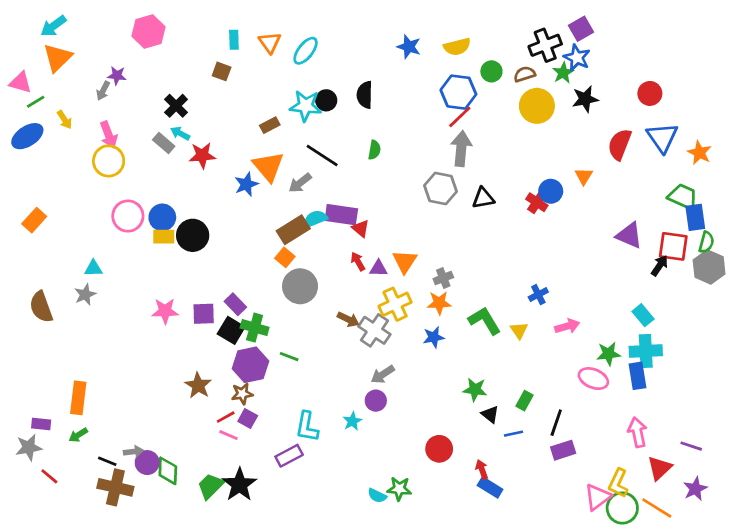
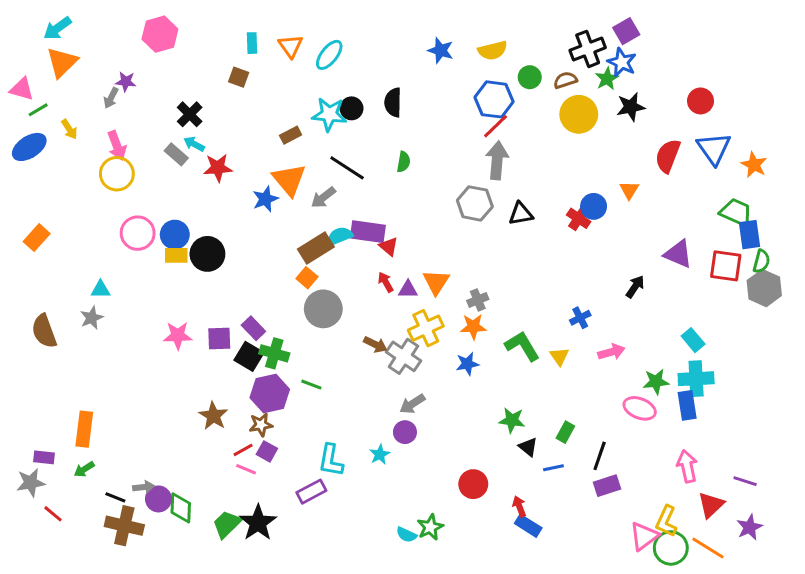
black arrow: (660, 266) -> (635, 287), moved
green star: (399, 489) -> (430, 527), turned -30

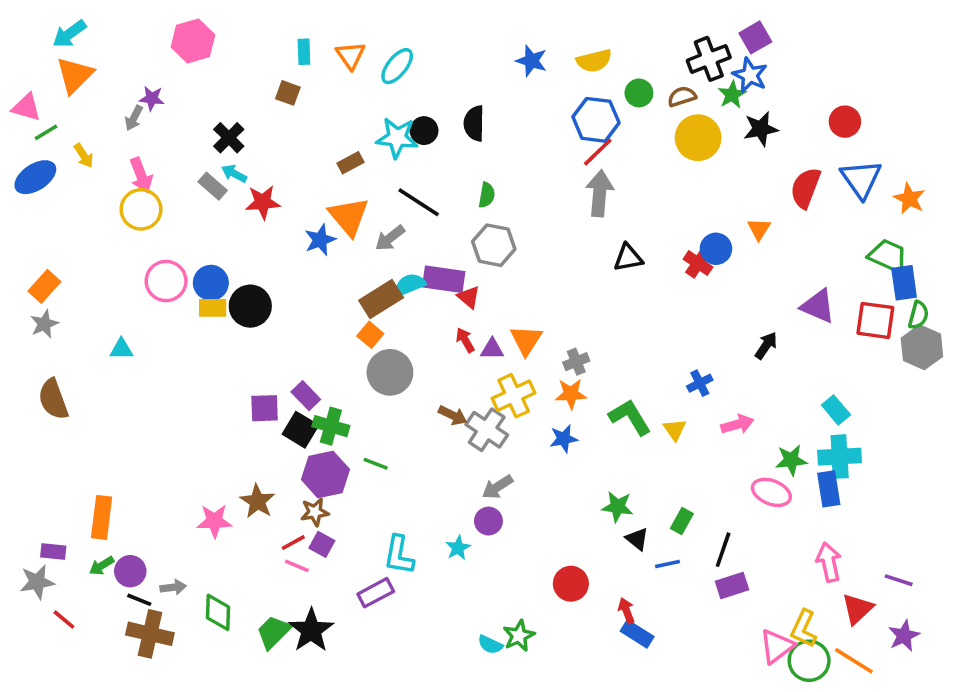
gray hexagon: (475, 203) -> (494, 245), moved
gray star: (92, 318) -> (44, 324), moved
pink star: (178, 336) -> (214, 521), moved
purple circle: (158, 499) -> (130, 571), moved

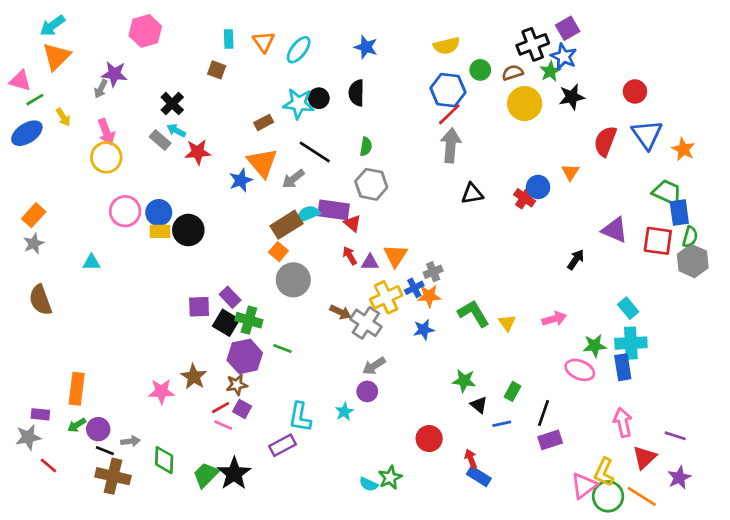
blue star: (531, 61) -> (366, 47), moved
purple star: (152, 98) -> (114, 74), size x1.4
blue cross: (700, 383) -> (414, 288), moved

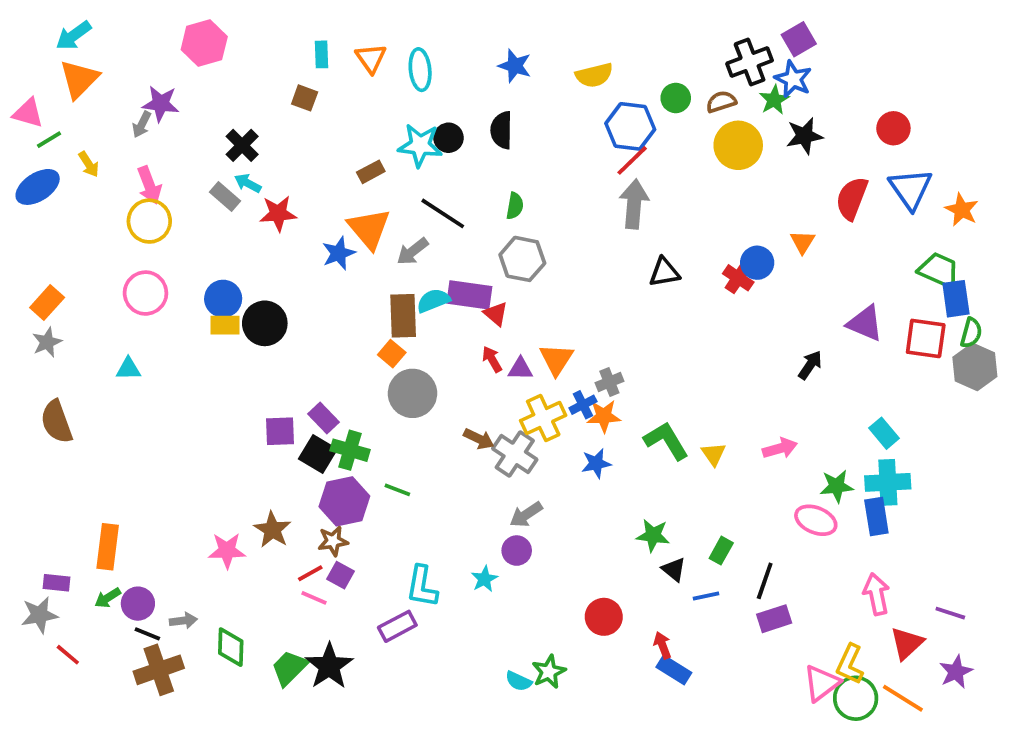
yellow semicircle: (447, 46) -> (594, 75), moved
cyan ellipse: (299, 50) -> (420, 70), turned -44
pink circle: (125, 211) -> (145, 293), moved
brown rectangle: (287, 225) -> (403, 316), turned -60
brown cross: (113, 476) -> (159, 670), turned -32

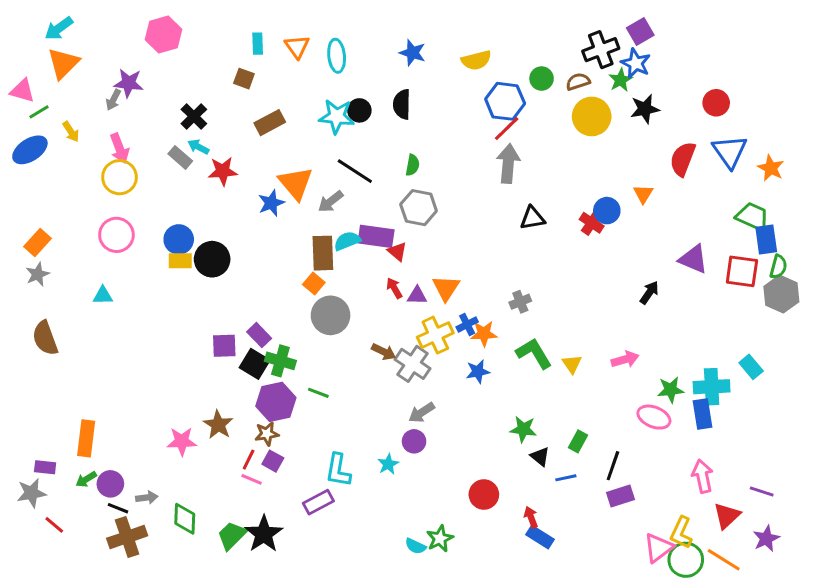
brown rectangle: (371, 172) -> (270, 123), moved, size x1.4
gray cross: (609, 382) -> (520, 302), moved
cyan rectangle: (884, 433) -> (751, 367), moved
red line: (310, 573) -> (249, 460), turned -35

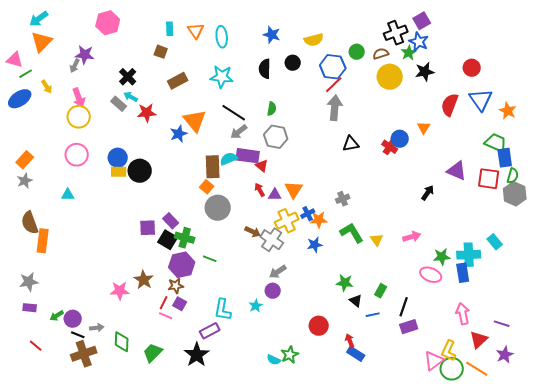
black circle: (359, 110) -> (293, 63), moved
gray arrow: (331, 201) -> (239, 132), moved
orange rectangle: (86, 438) -> (43, 241), moved
gray star: (31, 493) -> (29, 282), moved
black star: (264, 534) -> (197, 355), moved

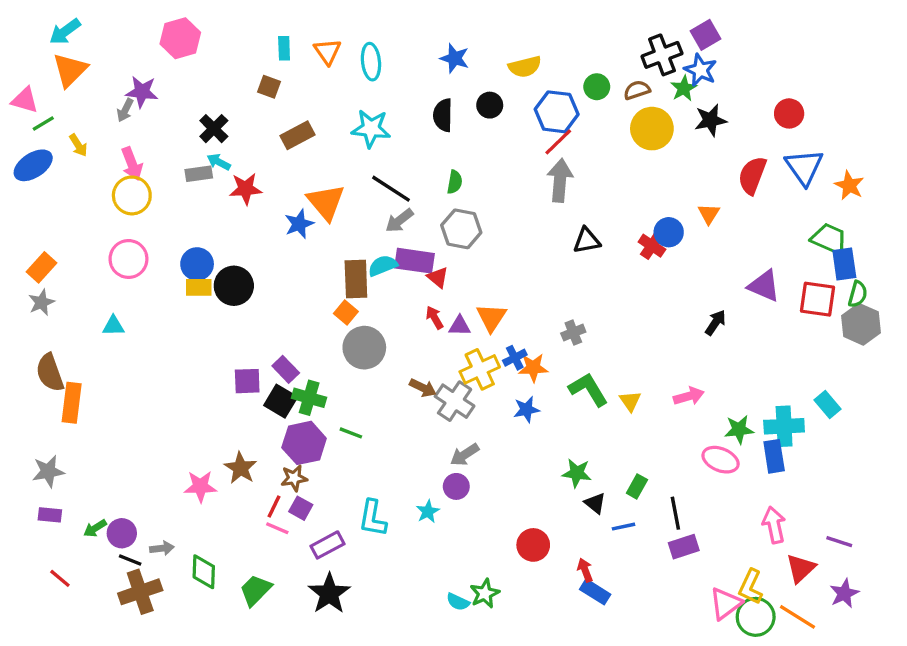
gray rectangle: (119, 104) -> (199, 174), turned -49
black line: (404, 307) -> (675, 513), turned -30
purple rectangle: (210, 331) -> (328, 545), moved

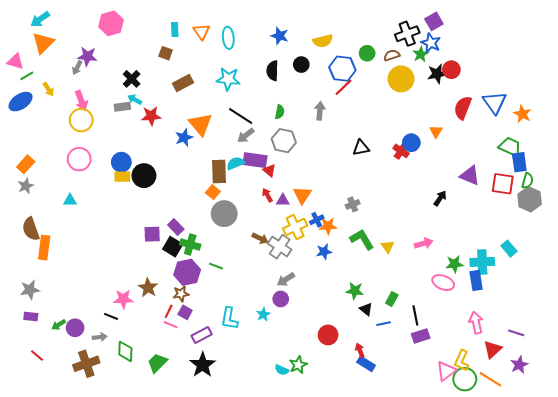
red circle: (789, 113) -> (451, 70), moved
gray arrow: (560, 180) -> (320, 111), moved, size x0.7
black line: (130, 560) -> (111, 316), moved

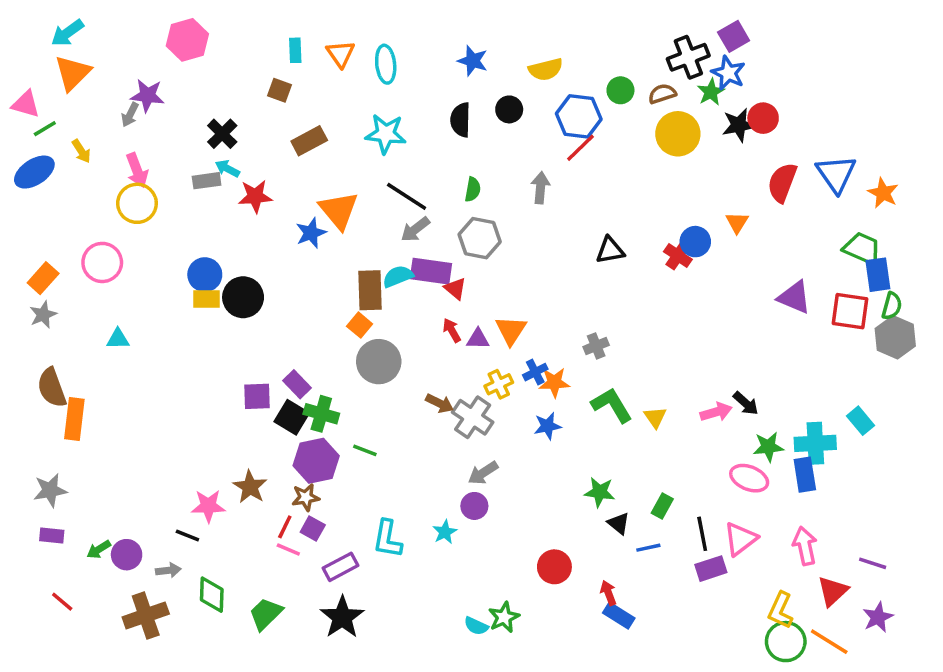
pink circle: (79, 159) -> (102, 262), moved
black arrow: (440, 198) -> (746, 403), moved, turned 98
yellow cross: (295, 227) -> (499, 384), size x0.7
pink triangle: (446, 371) -> (740, 539), moved

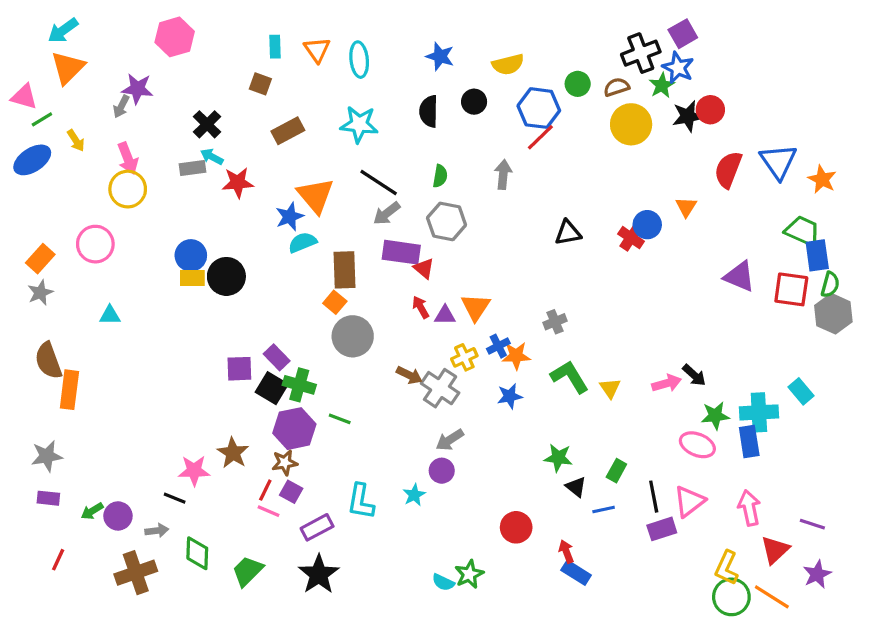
cyan semicircle: (398, 276) -> (302, 242), moved
red line: (62, 602) -> (58, 560), turned 75

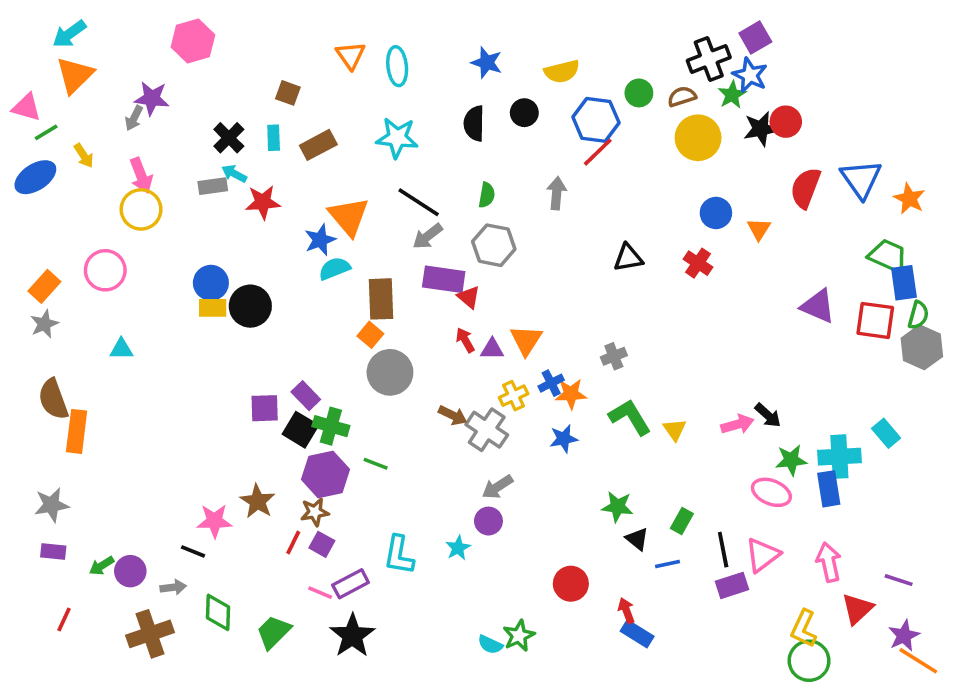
cyan rectangle: (275, 47) -> (274, 138), moved
blue circle: (647, 225) -> (716, 213), moved
pink line: (269, 511) -> (320, 593), moved
orange line: (772, 597) -> (918, 661), moved

